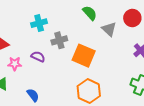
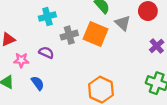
orange square: (84, 56) -> (95, 34), moved
blue semicircle: (33, 95) -> (38, 83), moved

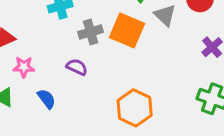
purple semicircle: (46, 53) -> (77, 67), moved

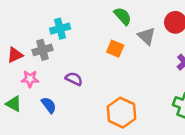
orange square: (127, 30) -> (115, 49), size x0.6
gray cross: (91, 32) -> (42, 50), moved

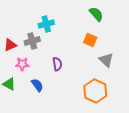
gray triangle: (147, 36) -> (106, 60), moved
purple semicircle: (74, 79) -> (57, 64), turned 56

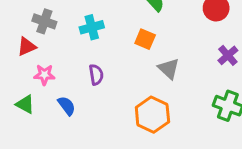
cyan cross: (46, 24) -> (92, 27), moved
gray cross: (32, 41) -> (44, 21), moved, turned 35

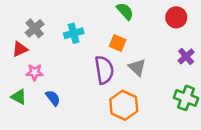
gray cross: (44, 21) -> (35, 28), turned 30
purple semicircle: (96, 75) -> (104, 70), moved, size x1.6

